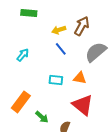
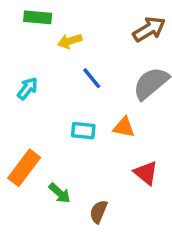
brown arrow: (82, 26) -> (149, 29), moved, turned 30
yellow arrow: (59, 30) -> (70, 41), moved
red triangle: (83, 105) -> (146, 173), moved, size x0.7

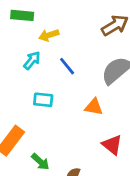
cyan arrow: (28, 88) -> (32, 60), moved
cyan rectangle: (83, 131) -> (43, 100), moved

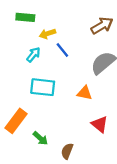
blue line: (67, 66) -> (62, 50), moved
cyan rectangle: (43, 100) -> (43, 87), size x1.5

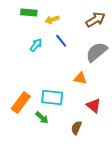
yellow arrow: (47, 34) -> (52, 20), moved
cyan rectangle: (43, 87) -> (52, 97), moved
brown semicircle: (67, 151) -> (76, 128), moved

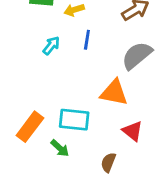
blue line: (61, 41) -> (87, 40), turned 48
orange triangle: (80, 78) -> (114, 93), size x1.5

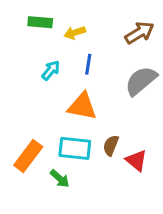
orange triangle: (114, 93) -> (82, 106), moved
brown semicircle: (108, 162) -> (111, 145), moved

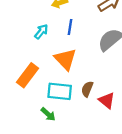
orange triangle: (82, 106) -> (65, 59), turned 35
orange rectangle: (28, 156) -> (27, 75), moved

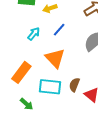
blue line: (70, 27) -> (59, 30), turned 32
green arrow: (48, 114) -> (27, 104), moved

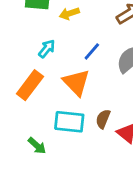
blue line: (59, 30) -> (92, 51), moved
orange rectangle: (21, 72) -> (30, 85), moved

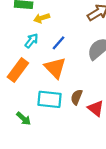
yellow arrow: (69, 14) -> (42, 18), moved
blue line: (92, 51) -> (59, 43), moved

